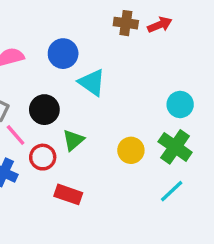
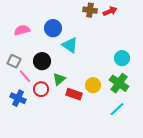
red rectangle: (68, 194) -> (74, 94), moved

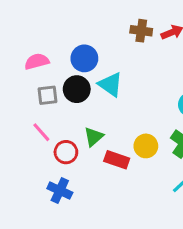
gray square: (14, 61) -> (48, 95), moved, turned -32
black circle: (42, 61) -> (77, 89), moved
blue cross: (18, 98) -> (60, 191), moved

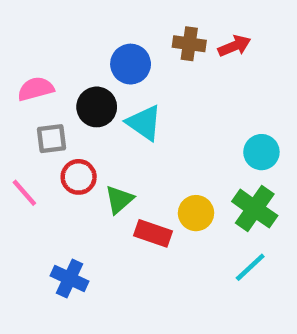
blue circle: (84, 58) -> (131, 64), moved
black circle: (77, 89) -> (97, 107), moved
pink line: (41, 132) -> (24, 193), moved
red circle: (66, 152) -> (79, 177), moved

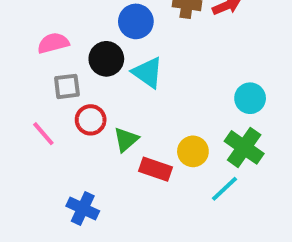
cyan line: (250, 267) -> (224, 189), moved

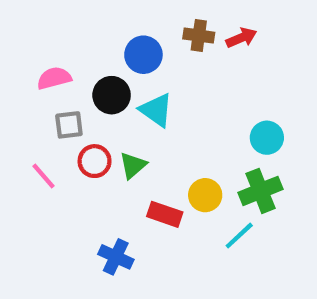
green triangle: (126, 140) -> (133, 165), moved
green cross: (244, 147) -> (260, 191), turned 33
blue cross: (83, 208) -> (116, 257), moved

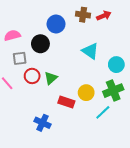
cyan triangle: (156, 110) -> (90, 51), moved

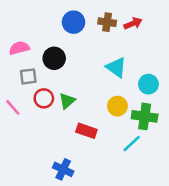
blue circle: (56, 24) -> (74, 22), moved
green cross: (113, 91) -> (145, 116), turned 30
yellow circle: (86, 93) -> (117, 106), moved
blue cross: (42, 123) -> (63, 169), moved

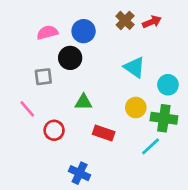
blue circle: (74, 22) -> (84, 31), moved
brown cross: (107, 22) -> (125, 20), turned 36
pink semicircle: (19, 48) -> (47, 32), moved
red circle: (44, 98) -> (54, 130), moved
green triangle: (67, 101) -> (84, 102), turned 42

